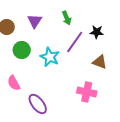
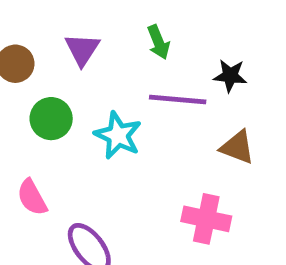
purple line: (75, 42) -> (178, 100), turned 60

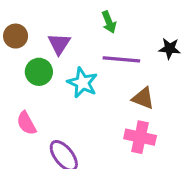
purple triangle: (82, 49) -> (59, 44), moved
black star: (230, 76) -> (170, 48), moved
brown triangle: (237, 147) -> (143, 98), moved

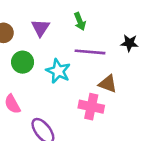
purple triangle: (59, 44) -> (40, 28), moved
pink cross: (140, 137) -> (91, 107), moved

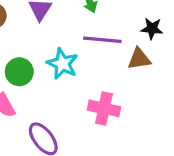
green circle: (23, 62) -> (19, 72), moved
brown triangle: (108, 84) -> (139, 59), moved, turned -30

